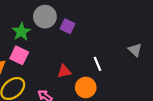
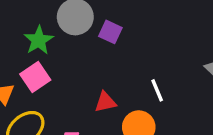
pink square: (19, 55) -> (35, 77), turned 30

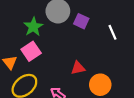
white line: (157, 90) -> (113, 32), moved

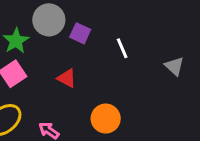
red triangle: (78, 68) -> (67, 78), moved, turned 40

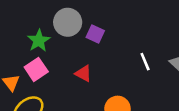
white line: (122, 48) -> (145, 62), moved

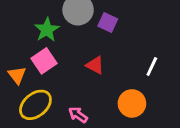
white line: (145, 62) -> (152, 67), moved, turned 48

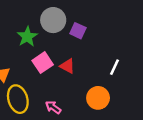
pink square: (44, 61) -> (43, 63), moved
yellow ellipse: (35, 105) -> (18, 99), turned -68

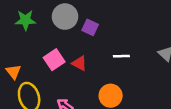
green star: (27, 37) -> (25, 20), moved, turned 30
white line: (115, 67) -> (121, 56), moved, turned 63

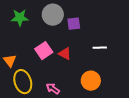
purple square: (90, 27) -> (74, 24), turned -32

